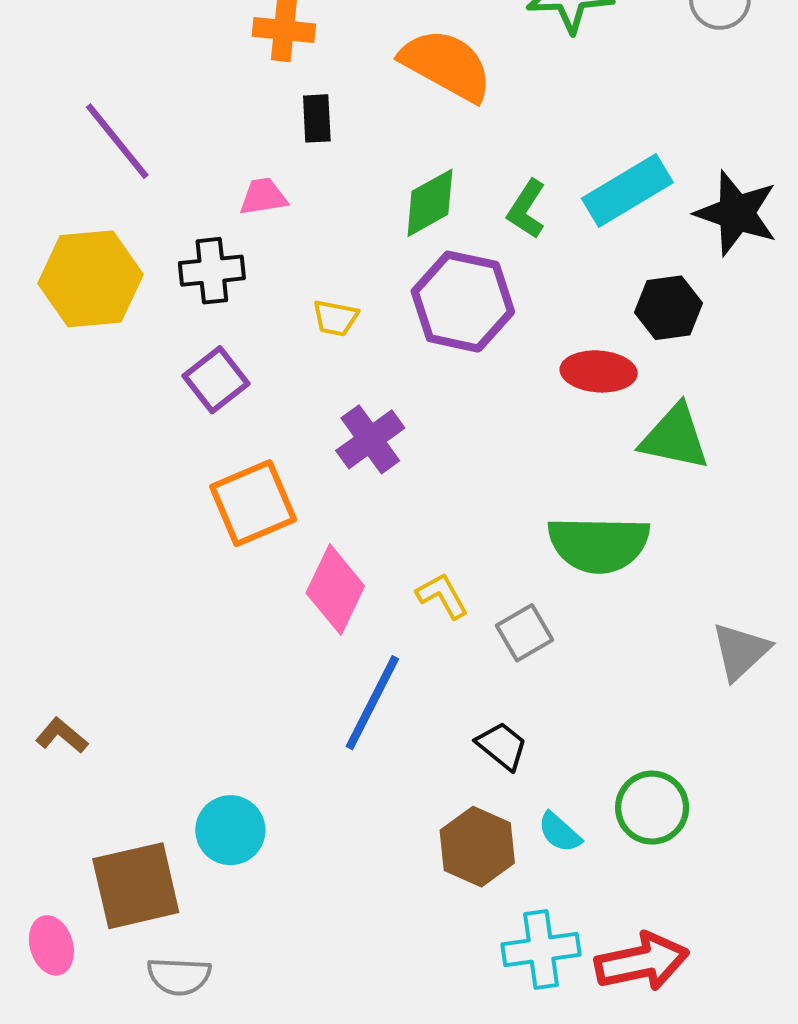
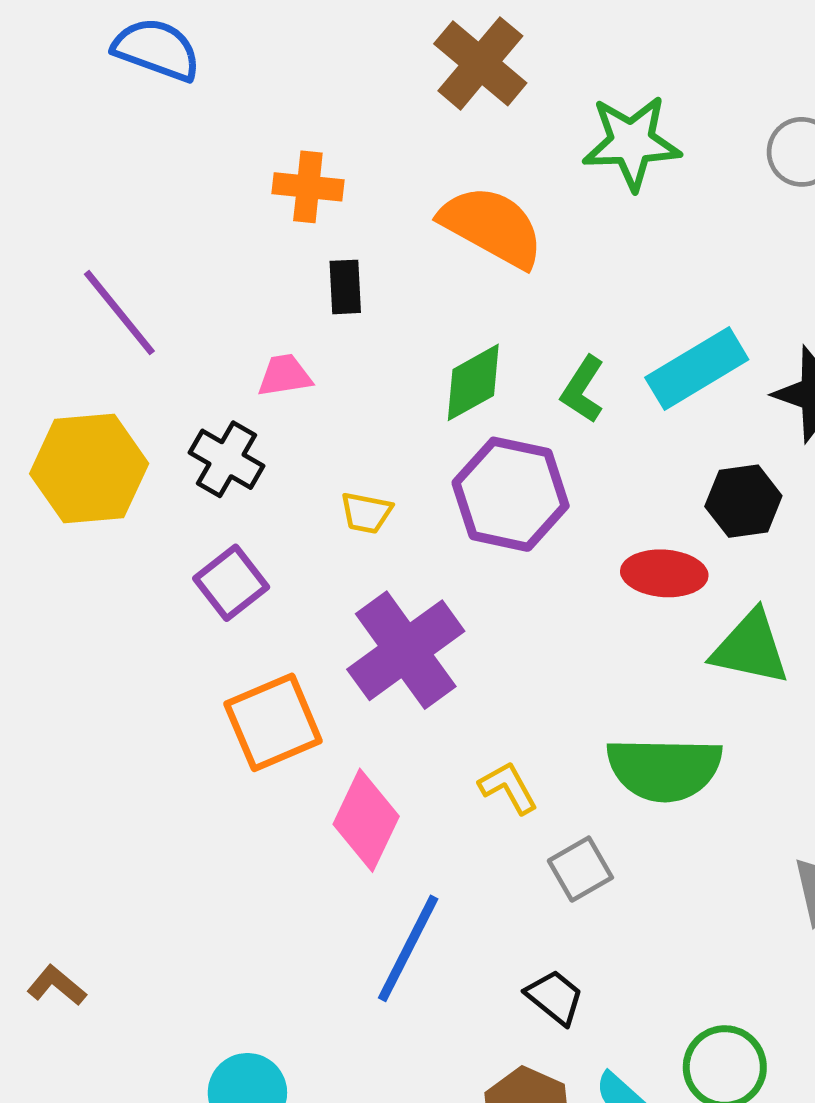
black cross: (212, 271) -> (226, 459), turned 36
purple cross: (370, 439) -> (406, 650), size x1.5
yellow L-shape: (442, 596) -> (508, 788), moved

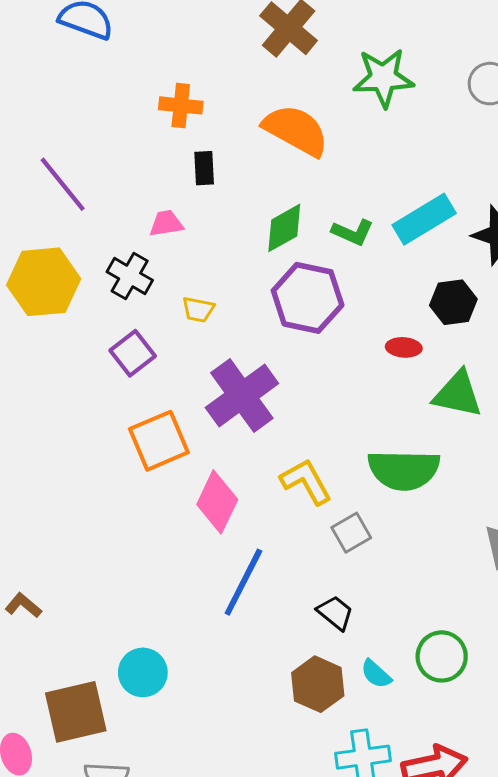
green L-shape: (583, 389) -> (353, 232), turned -99
yellow trapezoid: (366, 513) -> (198, 310), moved
red ellipse: (664, 573) -> (404, 347), size x0.7
yellow L-shape: (508, 788) -> (306, 482), size x1.4

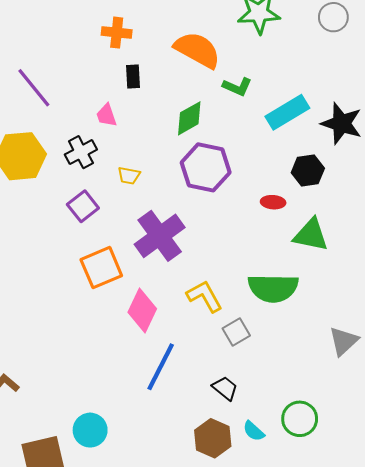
pink trapezoid: (166, 224) -> (106, 115), turned -100
green L-shape: (353, 232) -> (237, 87), moved
black cross: (130, 276) -> (81, 152), turned 32

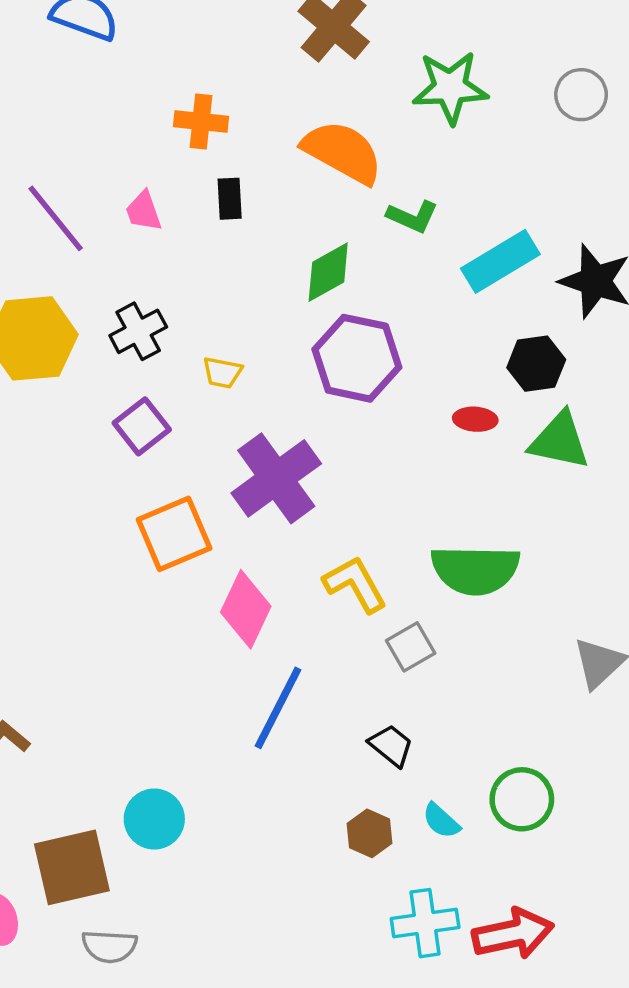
pink trapezoid: (106, 115) -> (144, 211), moved
green triangle: (311, 235) -> (560, 441), moved
brown hexagon: (213, 438) -> (369, 833), size x0.7

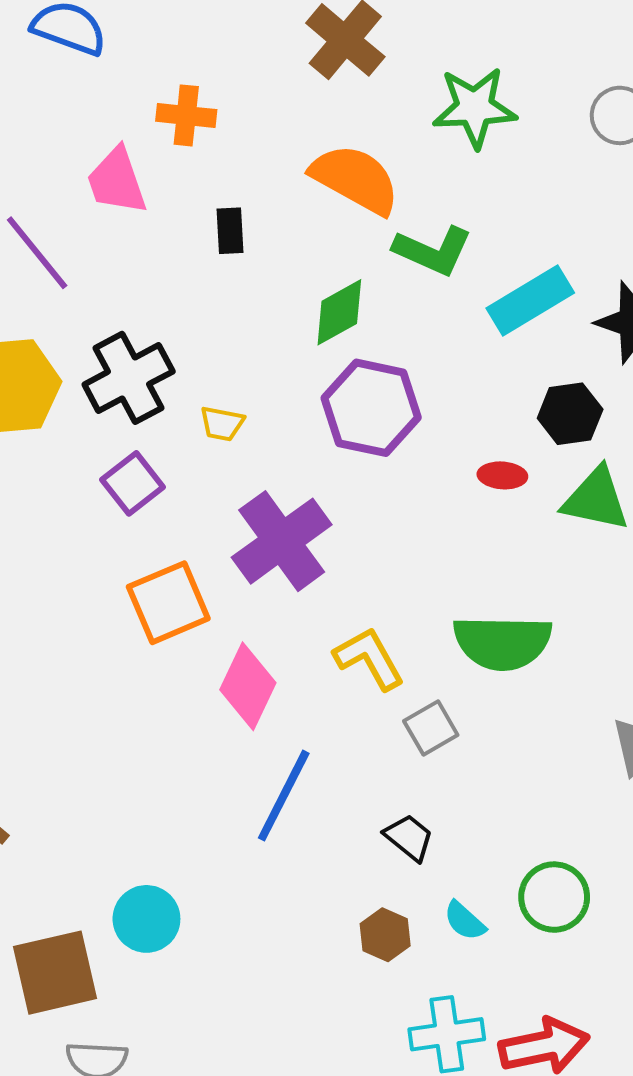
orange cross: (201, 122) -> (186, 115), moved
pink trapezoid: (144, 211) -> (117, 181), moved, size x1.5
green L-shape: (412, 217) -> (433, 251), size x1.4
black cross: (138, 331) -> (129, 378), size x1.4

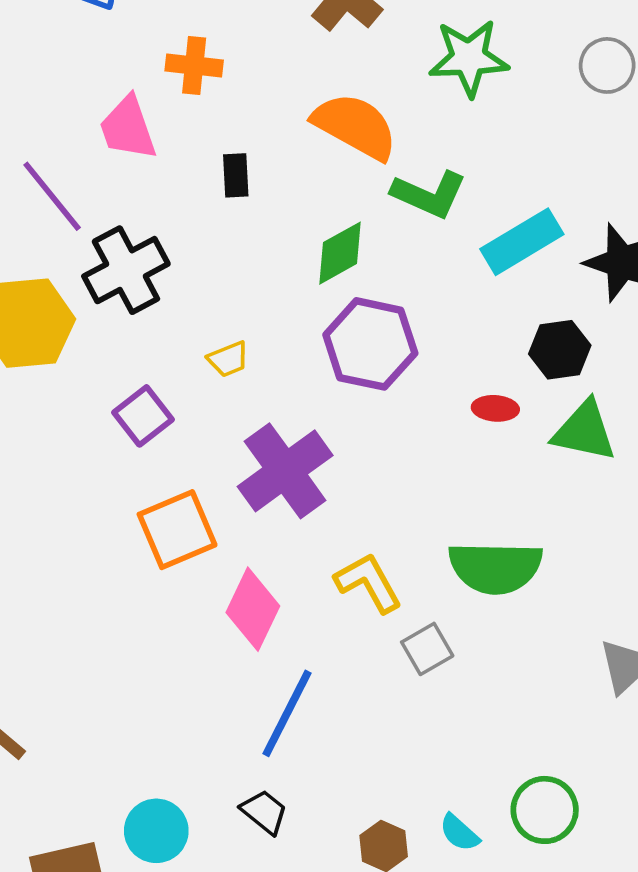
black cross: (129, 378) -> (126, 270), moved
yellow trapezoid: (222, 424) -> (228, 359), turned -33
black trapezoid: (409, 837) -> (264, 812), moved

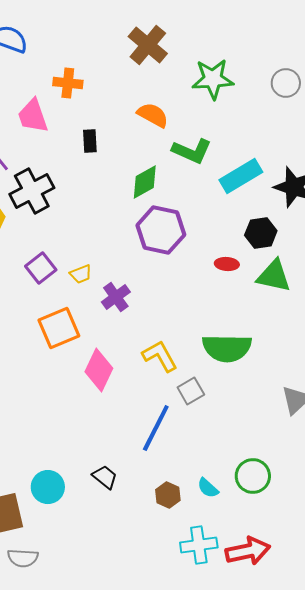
orange semicircle: (355, 126) -> (153, 115), size x0.7
yellow trapezoid: (228, 359) -> (81, 274), moved
purple cross: (285, 471) -> (116, 297), size x0.6
blue line: (287, 713) -> (156, 428), moved

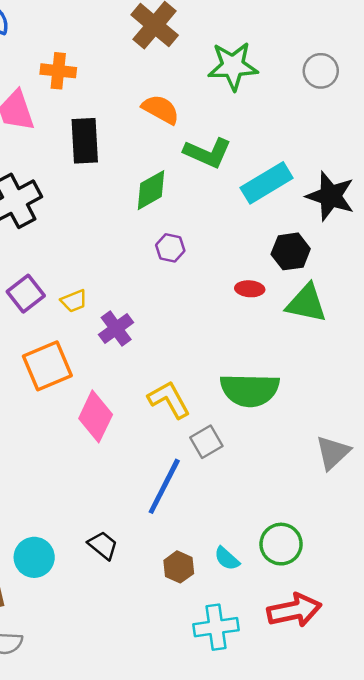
black rectangle: (90, 141) -> (85, 141), size x1.6
purple hexagon: (161, 230) -> (170, 248), size x0.5
red arrow: (248, 551) -> (294, 610), moved

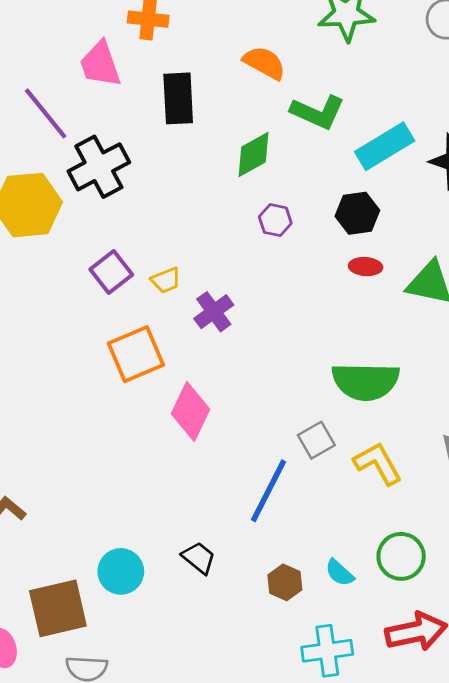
black hexagon: (291, 251) -> (357, 213), moved
yellow L-shape: (169, 400) -> (378, 463), moved

